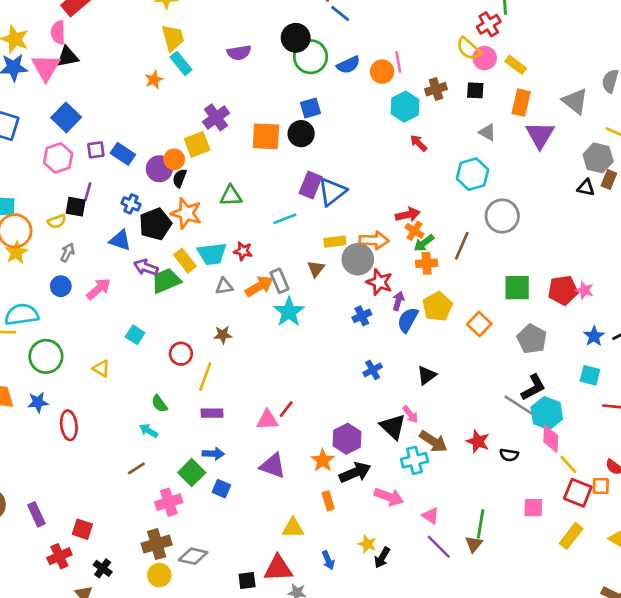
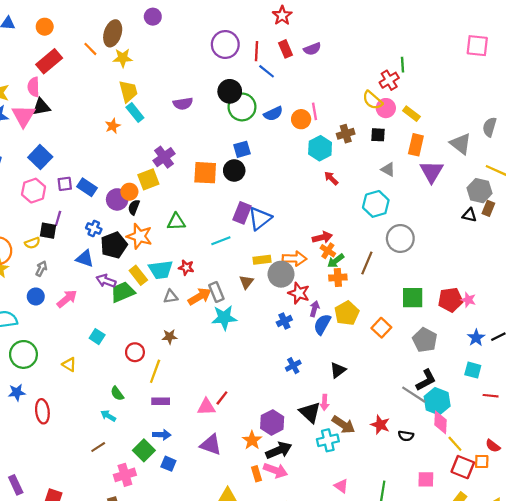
cyan star: (289, 312) -> (224, 318), turned 30
pink arrow: (410, 414) -> (324, 402), turned 40
pink arrow: (389, 497) -> (275, 470), moved

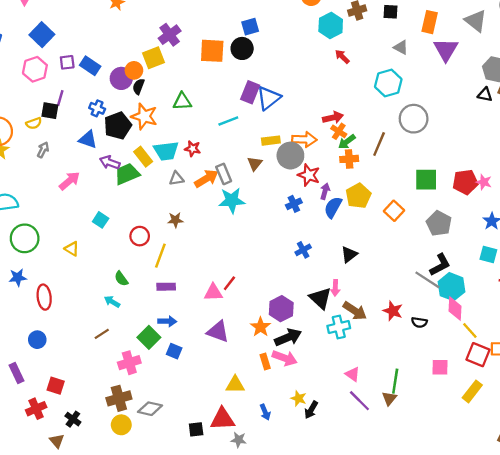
blue circle: (36, 296) -> (37, 340), moved

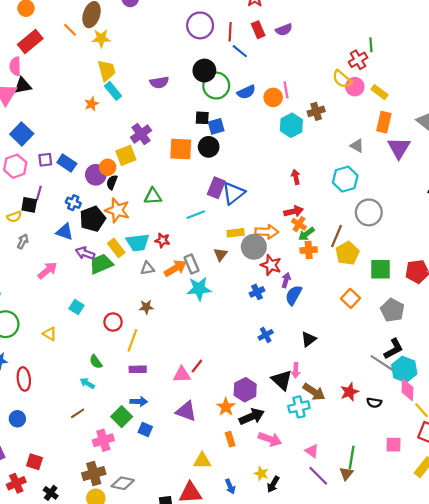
black square: (391, 12) -> (202, 118), moved
red arrow: (342, 57) -> (296, 177), moved, turned 32
yellow pentagon: (358, 196) -> (347, 253), moved
red star: (393, 311) -> (349, 392), turned 30
pink arrow: (285, 358) -> (270, 439), moved

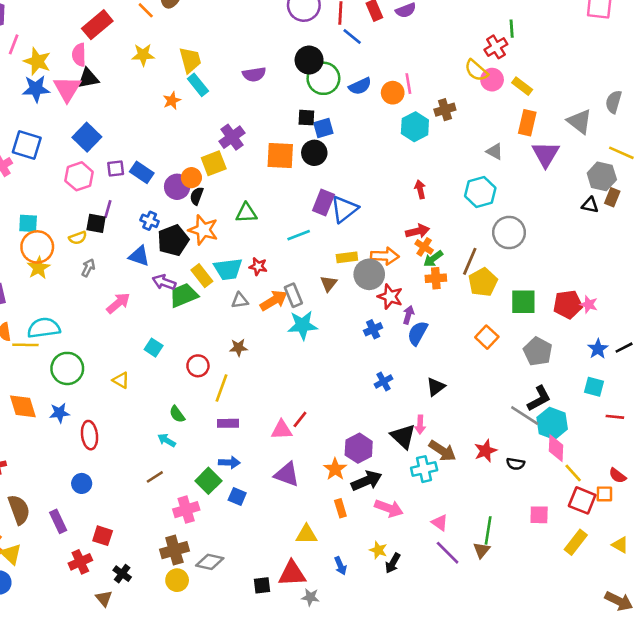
yellow star: (101, 38) -> (143, 55), moved

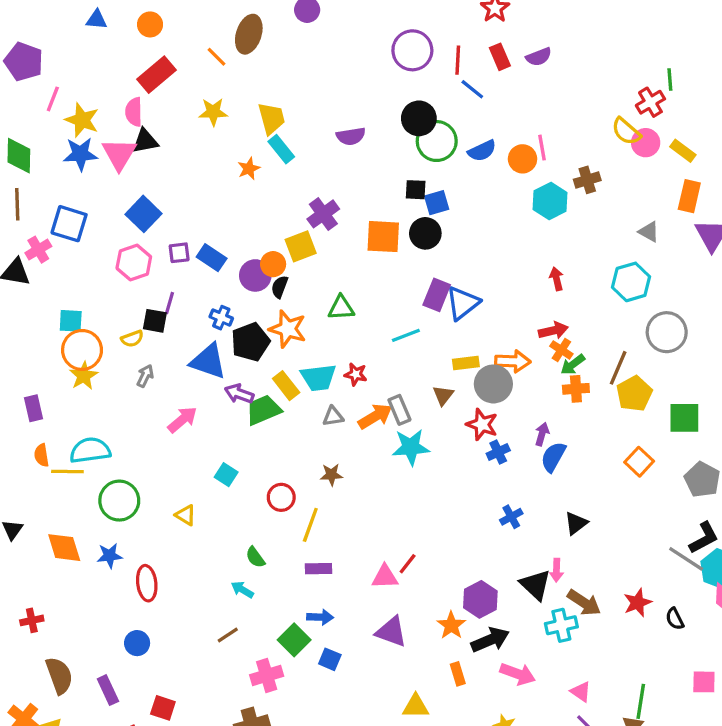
blue triangle: (139, 256) -> (208, 361), size x1.4
red star: (390, 297) -> (482, 424), moved
black semicircle: (516, 464) -> (675, 619), turned 54

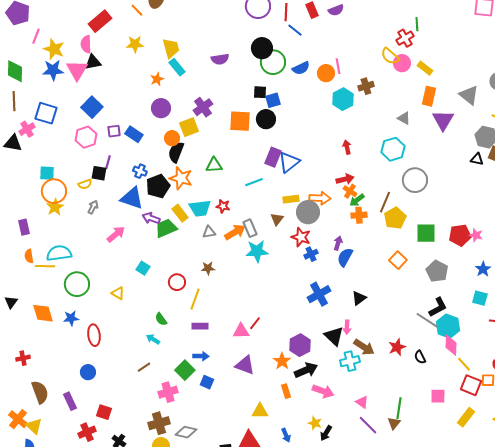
purple circle: (255, 275) -> (161, 108), moved
black semicircle: (280, 287) -> (176, 152), size x1.5
blue cross: (511, 517) -> (319, 294), size x1.6

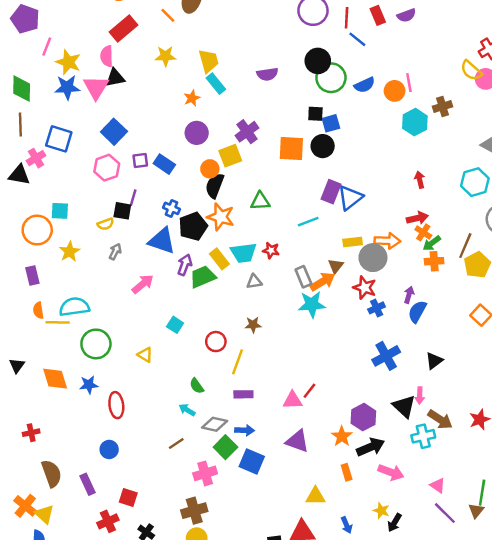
orange circle: (54, 191) -> (37, 230), moved
purple arrow: (151, 218) -> (185, 265), turned 90
orange arrow: (235, 232) -> (323, 282), moved
blue square: (207, 382) -> (252, 461), size x1.5
gray diamond: (186, 432) -> (215, 424), moved

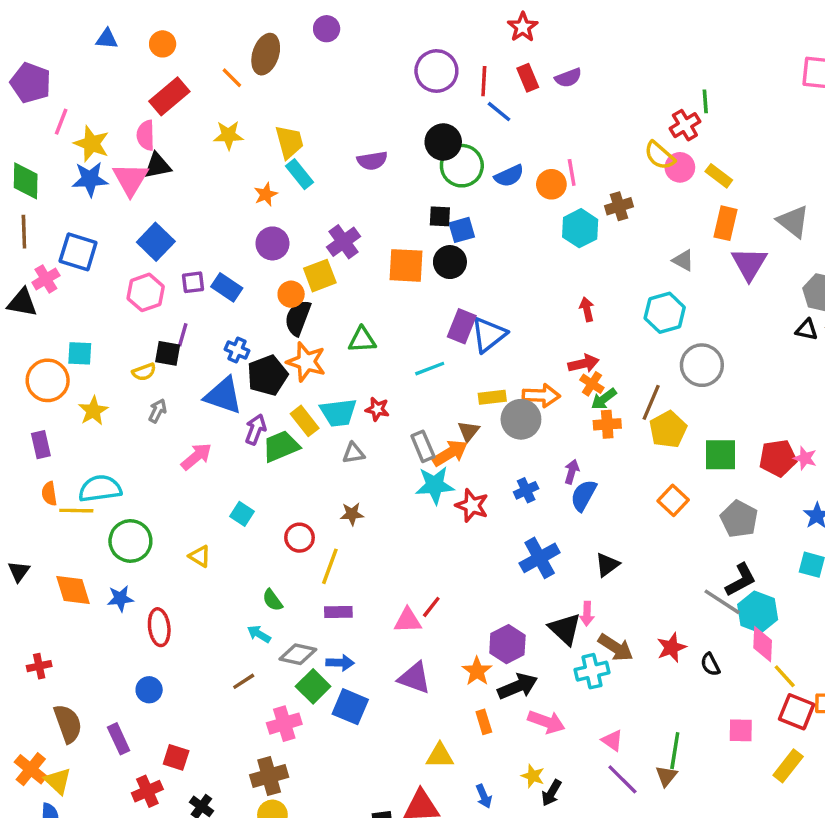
red star: (365, 288) -> (472, 505), moved

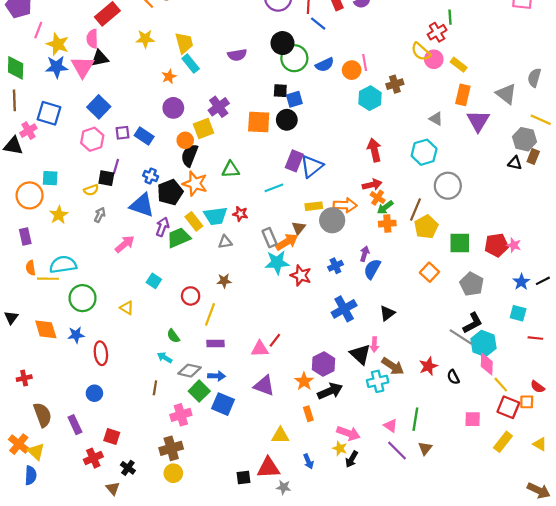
red arrow: (587, 309) -> (374, 150), size x1.5
brown line: (244, 681) -> (155, 388), turned -48
pink arrow: (546, 722) -> (348, 433), moved
green line: (675, 751) -> (415, 419), moved

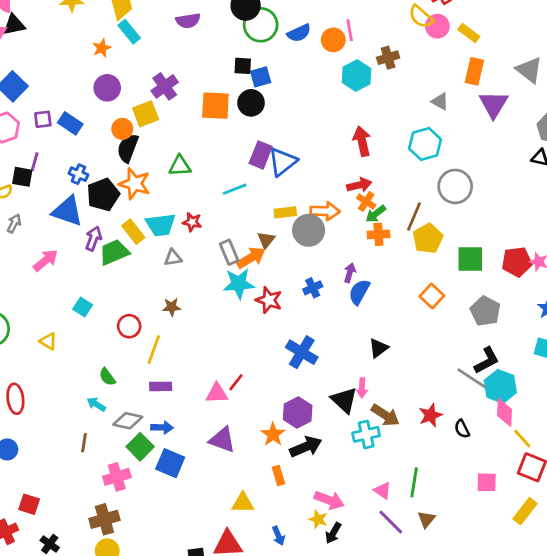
blue cross: (344, 309) -> (302, 352), moved, turned -30

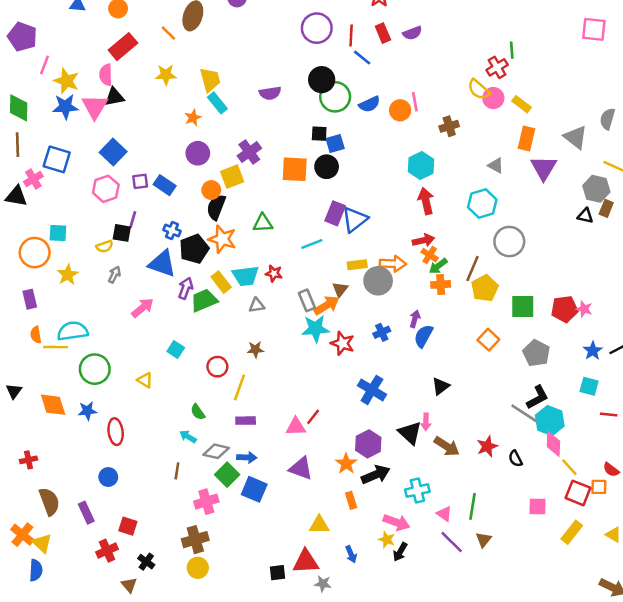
cyan hexagon: (357, 75) -> (421, 165), moved
cyan cross: (366, 434) -> (417, 491), moved

